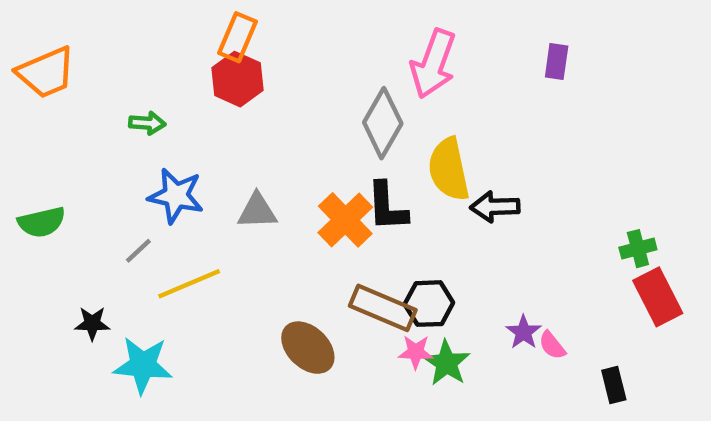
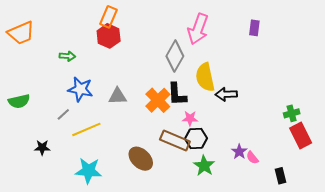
pink star: (416, 352) -> (190, 118), moved
cyan star: (143, 365) -> (88, 171), moved

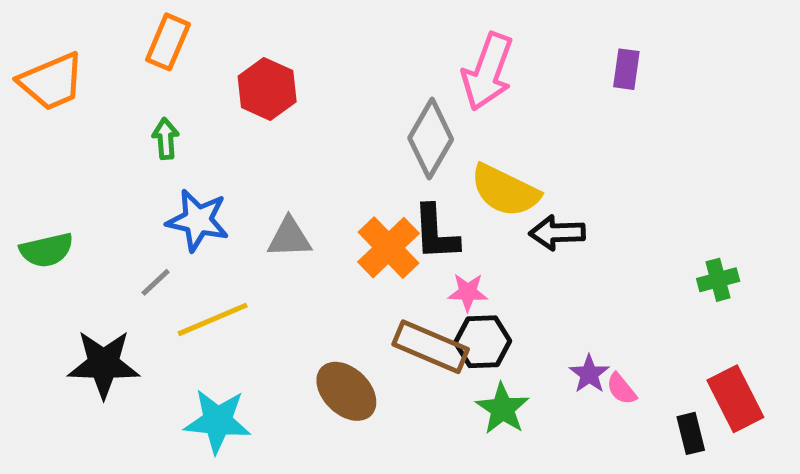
orange rectangle: (109, 17) -> (168, 42), moved
green arrow: (67, 56) -> (166, 139), turned -98
yellow semicircle: (205, 77) -> (505, 191), turned -52
red rectangle: (301, 135) -> (735, 399), moved
black star: (42, 148) -> (104, 364), size x1.8

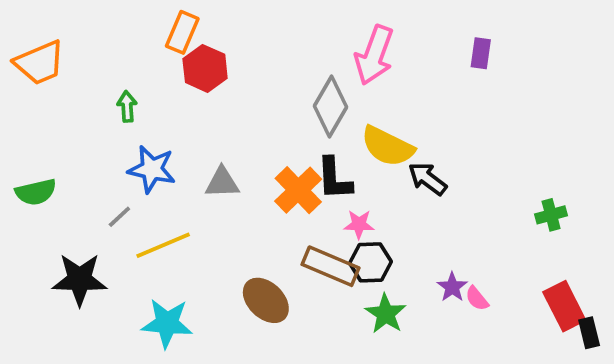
orange rectangle: (168, 42) -> (182, 32), moved
black arrow: (557, 233) -> (427, 179), turned 39
black rectangle: (691, 433) -> (589, 333), moved

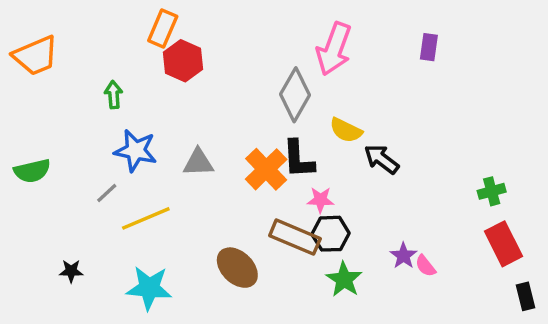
yellow semicircle: (388, 146) -> (346, 130), size x0.7
black star: (80, 279) -> (71, 271), moved, size x0.5
red rectangle: (564, 306) -> (504, 244), moved

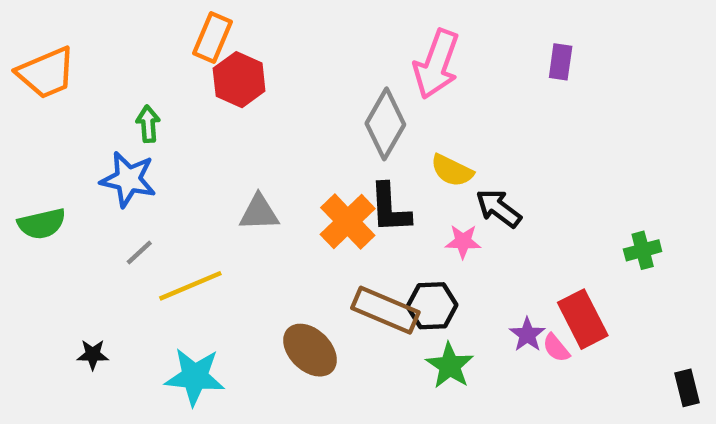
blue star: (136, 151) -> (128, 179), moved
pink star: (320, 200) -> (463, 241), moved
red rectangle: (504, 244) -> (583, 319), moved

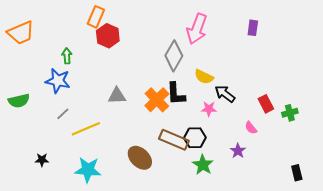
red rectangle: (583, 319) -> (266, 104), moved, size x0.7
pink semicircle: (556, 348) -> (251, 128), moved
black rectangle: (687, 388) -> (297, 173), moved

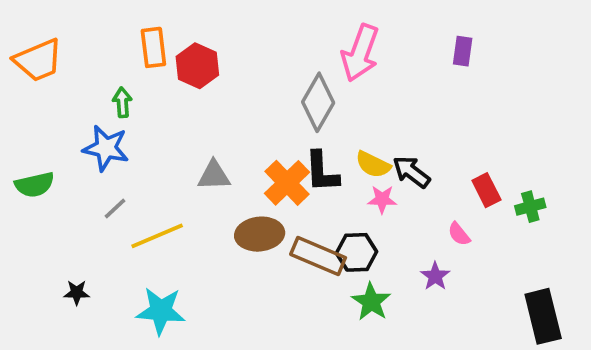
orange rectangle: (96, 17) -> (153, 47), moved, turned -30
yellow semicircle: (204, 77) -> (373, 165), moved
brown ellipse: (140, 158) -> (260, 234), moved, turned -50
black rectangle: (297, 173) -> (543, 316), size x1.8

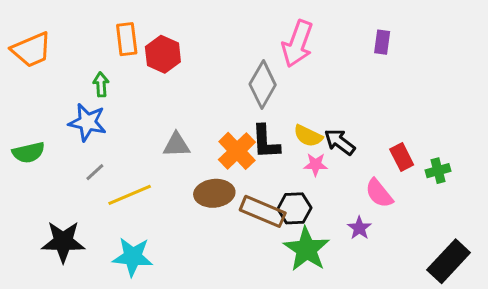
pink semicircle: (459, 234) -> (379, 193), size x1.5
black star: (77, 293) -> (63, 242), size x2.0
green star: (371, 302) -> (306, 249), size x1.4
black rectangle: (543, 316) -> (449, 261), turned 57

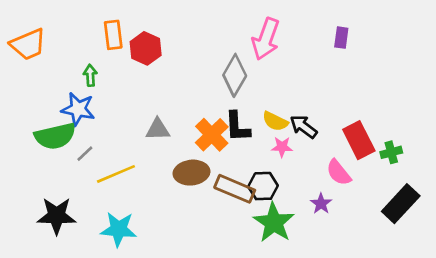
green semicircle: (28, 152) -> (55, 136), moved, size x1.4
red rectangle: (402, 157) -> (359, 140), size x1.5
black rectangle: (449, 261) -> (401, 204), moved

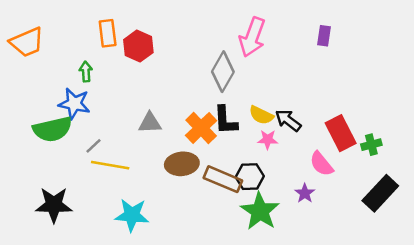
gray line: (85, 154) -> (93, 146), moved
yellow line: (116, 174) -> (110, 165), turned 33
cyan star: (119, 229) -> (132, 215), moved

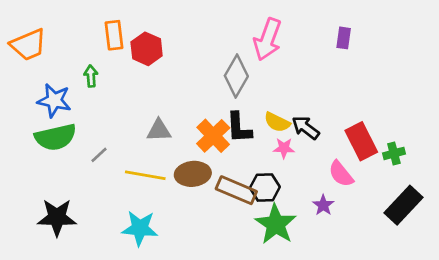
blue star: (74, 104) -> (54, 100), moved
yellow line: (110, 165) -> (145, 175), moved

